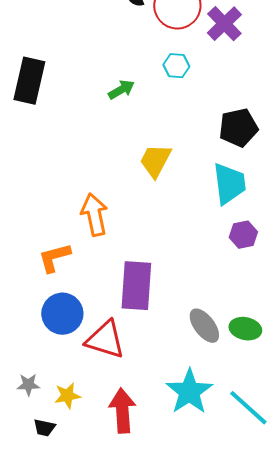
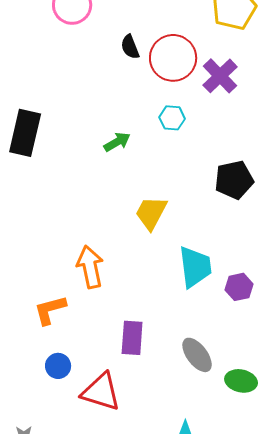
cyan trapezoid: (229, 184) -> (195, 267), moved
purple rectangle: (136, 286) -> (132, 338), size x0.7
blue circle: (62, 314) -> (58, 366), size x0.6
gray ellipse: (204, 326) -> (197, 355), moved

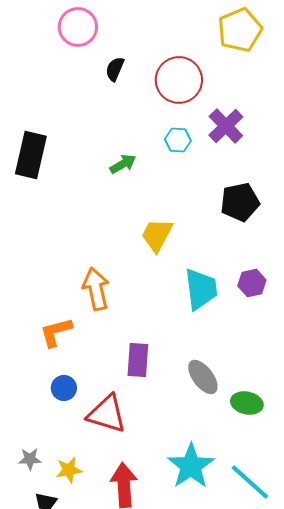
black semicircle: (130, 47) -> (115, 69), moved, turned 45
purple cross: (220, 76) -> (226, 126), moved
purple hexagon: (239, 287) -> (252, 283), moved

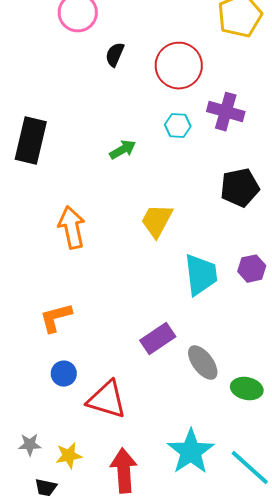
purple cross: (226, 126) -> (226, 112), turned -30
orange arrow: (96, 289) -> (72, 228), moved
purple rectangle: (138, 360) -> (158, 339), moved, turned 52

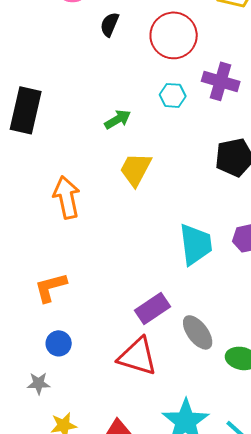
yellow trapezoid: (157, 221) -> (136, 169), moved
red triangle: (107, 400) -> (138, 356), moved
gray star: (30, 445) -> (39, 383), moved

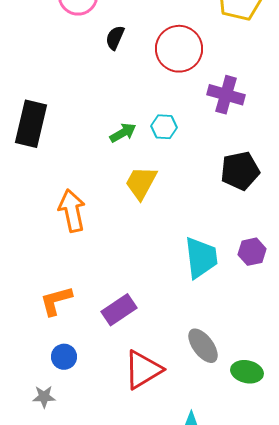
cyan hexagon: (173, 95) -> (164, 127), moved
purple rectangle: (153, 308) -> (119, 310), moved
red triangle: (138, 356) -> (143, 370), turned -48

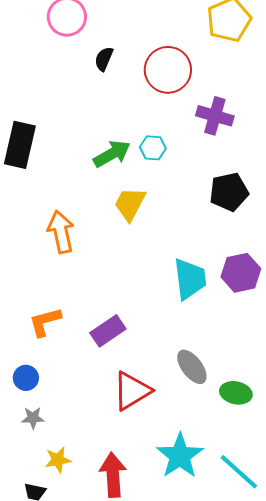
green arrow: (123, 133) -> (112, 154), size x1.4
purple hexagon: (252, 252) -> (241, 273), size x1.4
blue circle: (64, 357) -> (26, 378), moved

